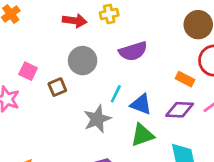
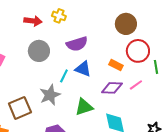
yellow cross: (109, 14) -> (59, 16), turned 32
brown square: (57, 87) -> (20, 108), moved, size x1.6
blue triangle: (141, 104) -> (83, 69), moved

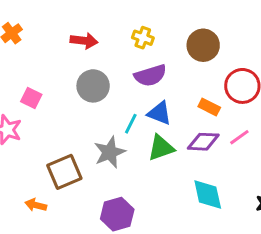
yellow cross: (59, 16) -> (143, 38), moved
brown circle: (126, 24) -> (203, 45), moved
green triangle: (84, 107) -> (161, 148), moved

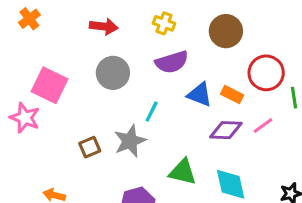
pink square: (31, 98) -> (50, 85), size x1.6
blue triangle: (159, 113) -> (200, 95), moved
green triangle: (161, 148) -> (183, 172), moved, turned 32
brown square: (64, 172) -> (90, 147), moved, size x0.6

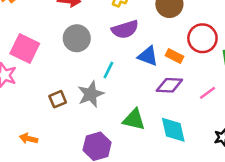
pink line: (263, 125) -> (208, 93), moved

